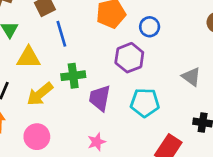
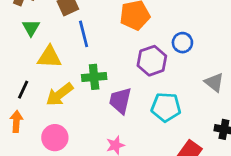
blue circle: (150, 27) -> (182, 43), moved

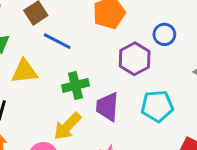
blue line: (84, 34) -> (57, 41), turned -40
yellow arrow: (59, 94) -> (67, 126), moved

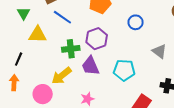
purple hexagon: (135, 59) -> (97, 39), moved
purple trapezoid: (107, 107) -> (90, 66), turned -35

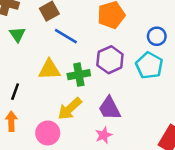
yellow triangle: (38, 35) -> (49, 70), moved
purple trapezoid: (90, 66) -> (110, 108), moved
cyan pentagon: (124, 70) -> (149, 66), moved, turned 30

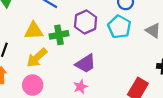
purple trapezoid: (110, 108) -> (85, 64), turned -95
yellow arrow: (70, 109) -> (37, 58), moved

